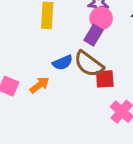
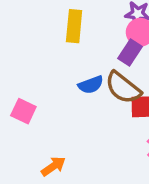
orange arrow: (40, 85) -> (53, 166), moved

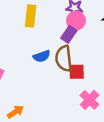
brown semicircle: (123, 88) -> (64, 58), turned 45

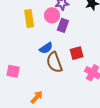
pink circle: (76, 21) -> (52, 15), moved
brown semicircle: (64, 58) -> (54, 62), moved

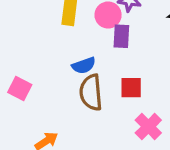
purple rectangle: (63, 25) -> (121, 36), turned -32

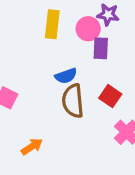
red square: (131, 88) -> (110, 96), turned 35

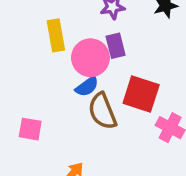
pink circle: (88, 29) -> (90, 58), moved, size x1.4
red square: (110, 96) -> (141, 94), size x1.5

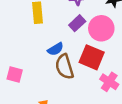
purple rectangle: (116, 46) -> (77, 23), turned 56
pink circle: (90, 58) -> (101, 28), moved

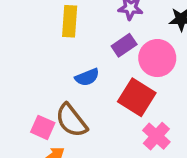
brown semicircle: (64, 67) -> (71, 120), moved, turned -30
pink square: (15, 75) -> (43, 127), moved

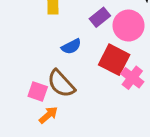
pink cross: (156, 136) -> (132, 78), moved

